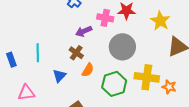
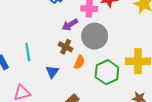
gray circle: (122, 47) -> (95, 36), moved

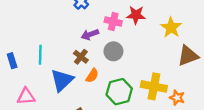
gray circle: (95, 36) -> (113, 51), size x0.7
blue triangle: (52, 72) -> (62, 80), size x1.6

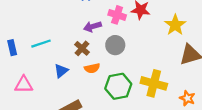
cyan line: (40, 55) -> (41, 44), turned 66
orange semicircle: (92, 76) -> (92, 68), turned 40
blue triangle: (62, 80) -> (61, 71), size x0.6
orange star: (177, 98) -> (187, 98), moved

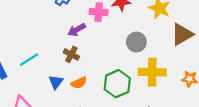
gray circle: (115, 45) -> (136, 42), moved
orange semicircle: (92, 68) -> (79, 83), moved

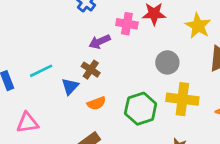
blue triangle: (56, 82) -> (70, 86), moved

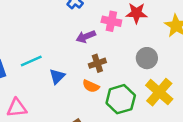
brown cross: (91, 70) -> (97, 63), moved, turned 35
yellow cross: (182, 99) -> (159, 92), turned 32
orange semicircle: (96, 103) -> (91, 86), moved, turned 42

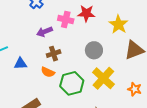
blue triangle: (57, 76) -> (20, 64), turned 40

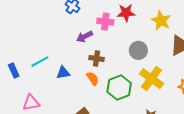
brown cross: (54, 54) -> (96, 58), turned 32
orange semicircle: (48, 72) -> (93, 79), turned -144

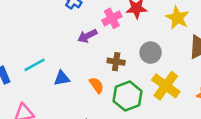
pink cross: (105, 22) -> (112, 18), turned -35
brown cross: (96, 58) -> (116, 62), moved

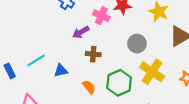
pink cross: (112, 18) -> (101, 16), turned -35
brown cross: (116, 62) -> (93, 54), moved
orange semicircle: (97, 85) -> (89, 87), moved

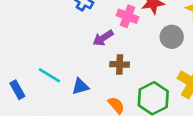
gray circle: (137, 44) -> (172, 37), moved
cyan line: (36, 60) -> (49, 75), turned 66

